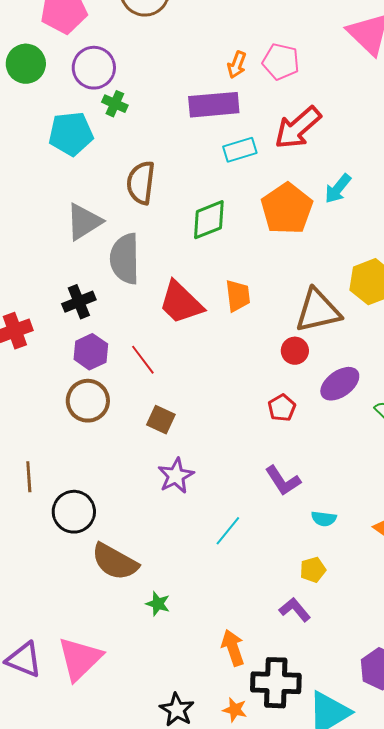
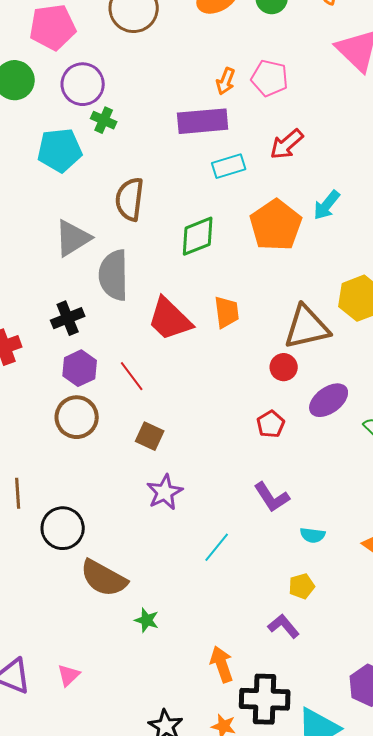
red arrow: (298, 128) -> (287, 144), size x0.7
pink triangle: (80, 659) -> (69, 675), size x0.5

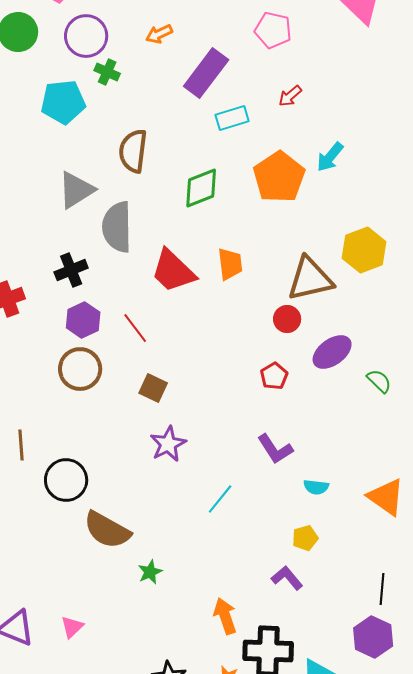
orange arrow: (226, 81) -> (159, 34), moved, turned 44
purple rectangle: (203, 121) -> (206, 73), turned -48
red arrow: (287, 144) -> (290, 96), size x0.7
green star: (147, 620) -> (150, 572), turned 30

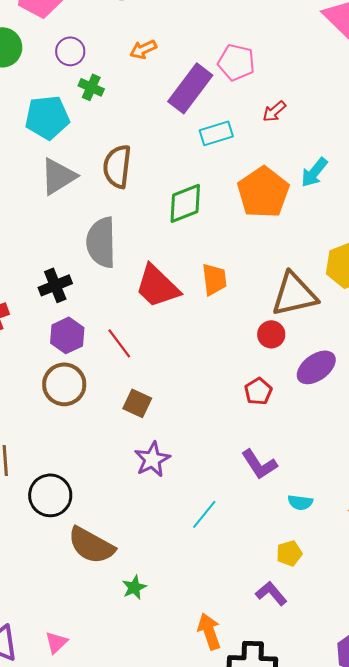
pink pentagon: (273, 30) -> (236, 62), moved
purple circle: (86, 36) -> (70, 51), size x0.7
gray triangle: (76, 190) -> (58, 176), moved

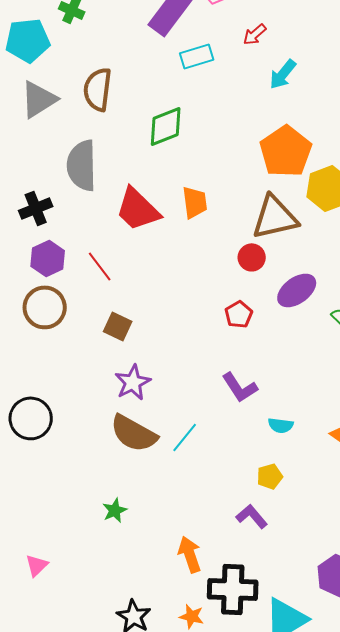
cyan arrow: (314, 172) -> (283, 74), moved
orange pentagon: (263, 192) -> (286, 151), moved
brown semicircle: (91, 545) -> (134, 433), moved

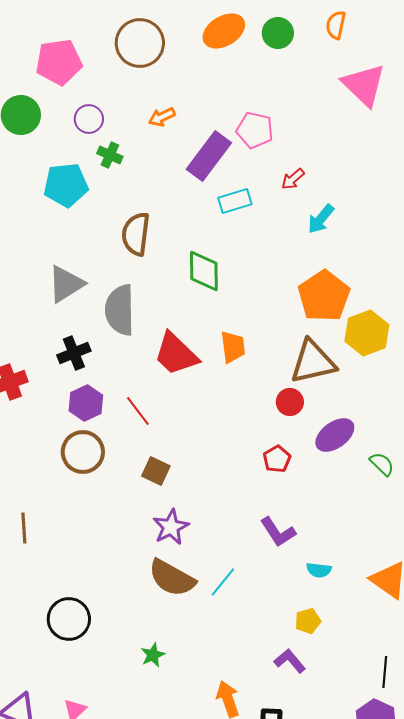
gray triangle: (39, 99) -> (66, 284), moved
green diamond: (166, 126) -> (204, 271), turned -69
black circle: (31, 418) -> (69, 619), moved

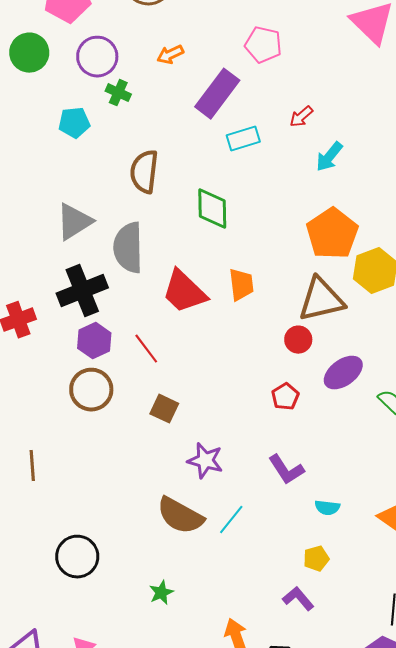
purple circle: (89, 119) -> (97, 57), size x1.4
pink pentagon: (255, 130) -> (263, 45), moved
cyan pentagon: (66, 185) -> (74, 123), size x0.7
black cross: (74, 353) -> (82, 291), size x1.5
purple star: (171, 527) -> (205, 461), moved, turned -30

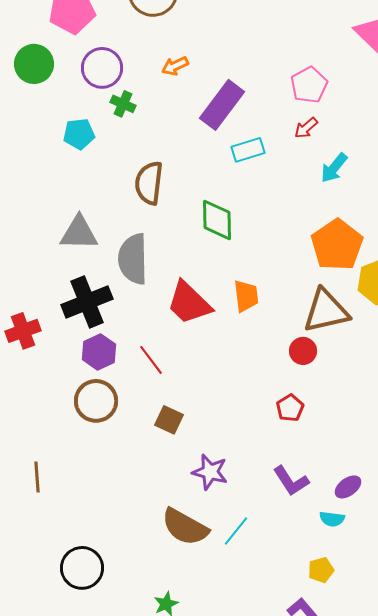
pink pentagon: (263, 45) -> (309, 85), moved, turned 30
gray triangle: (74, 222) -> (79, 233), turned 33
purple ellipse: (343, 373) -> (348, 487), moved, size x0.7

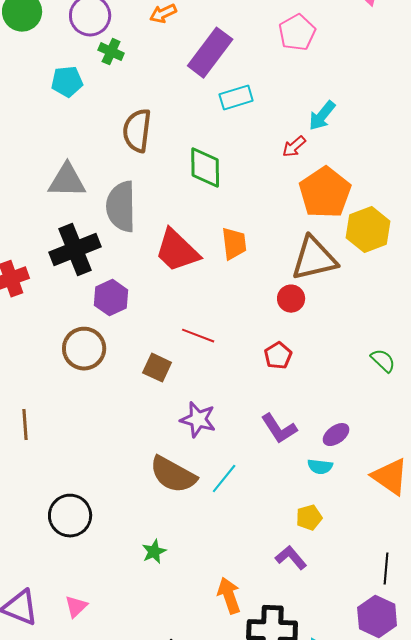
red arrow: (306, 128) -> (294, 147), moved
purple hexagon: (99, 352) -> (111, 298), moved
red line: (151, 360) -> (198, 336), moved, turned -32

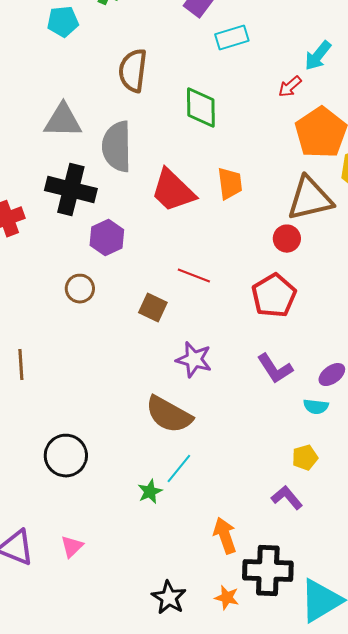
black cross: (75, 250) -> (71, 190), turned 36
brown circle: (84, 349) -> (80, 289), size x0.7
red pentagon: (278, 356) -> (274, 296), size x1.6
cyan line: (224, 479) -> (179, 469), moved

